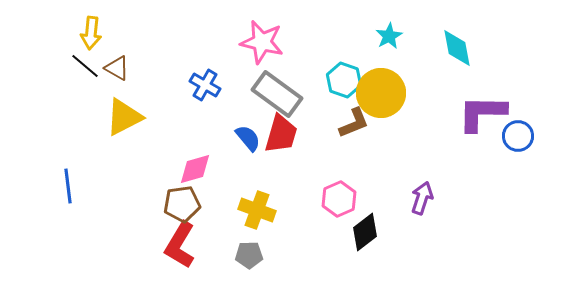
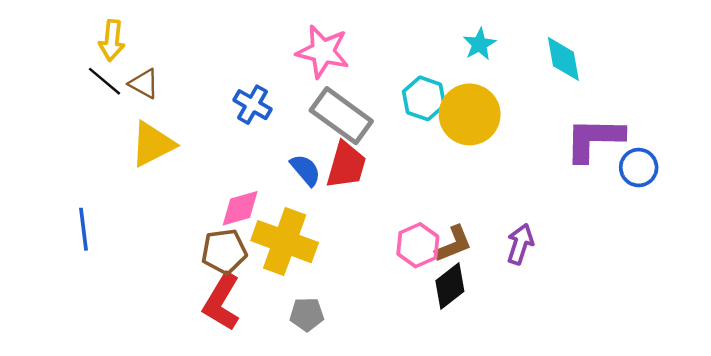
brown L-shape: (354, 123) -> (454, 244), moved
yellow cross: (257, 210) -> (285, 242), moved, size x1.4

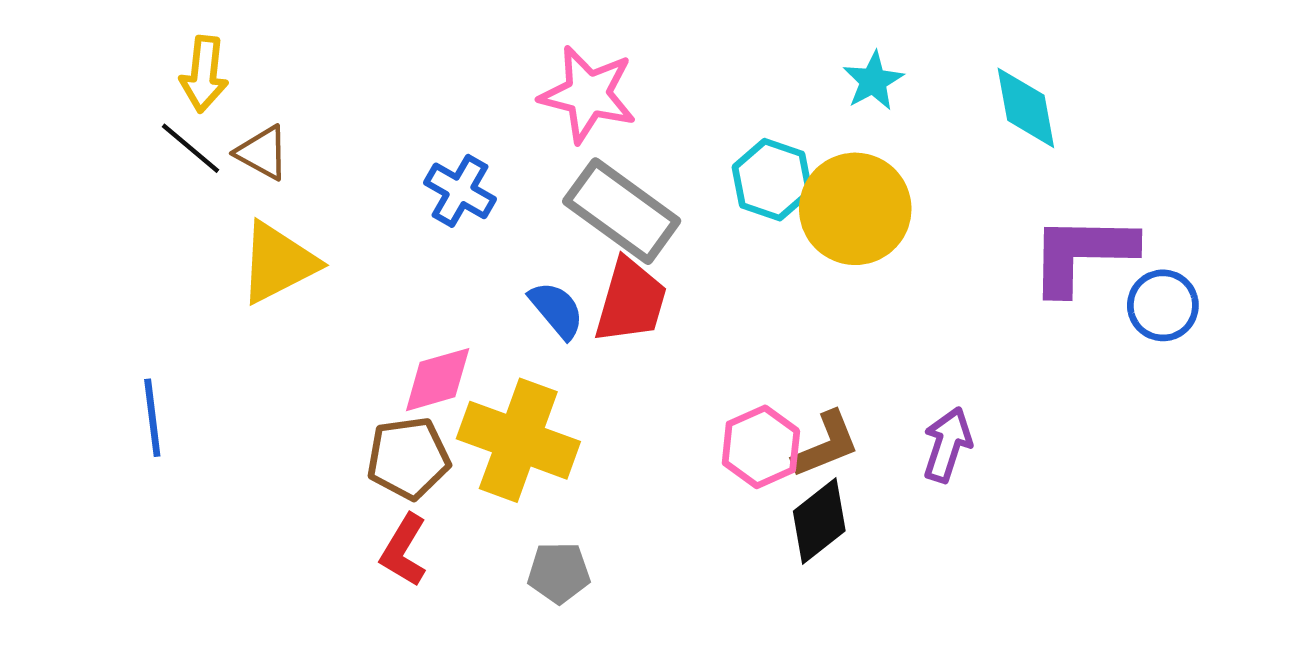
red L-shape: (222, 302) -> (404, 550), size x0.7

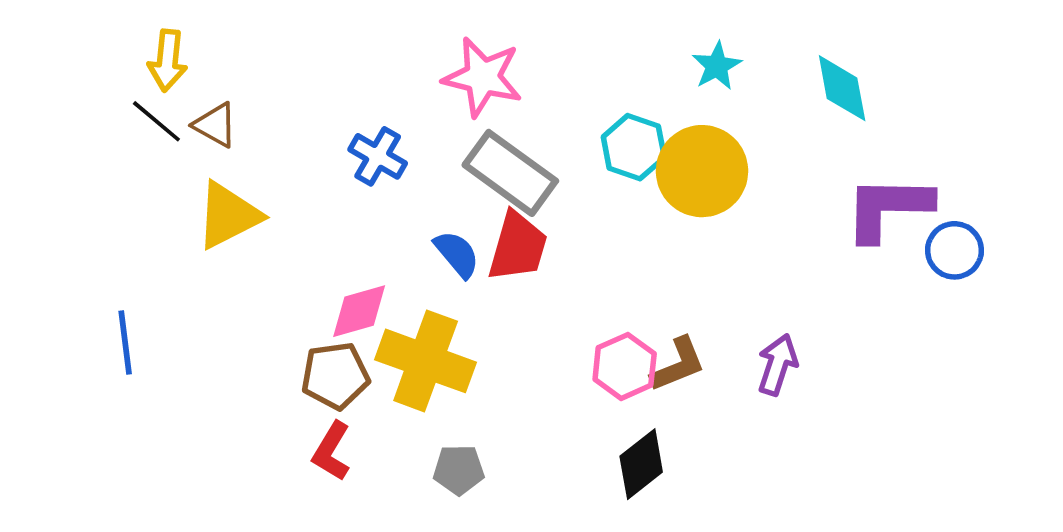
black diamond: (819, 521) -> (641, 464), moved

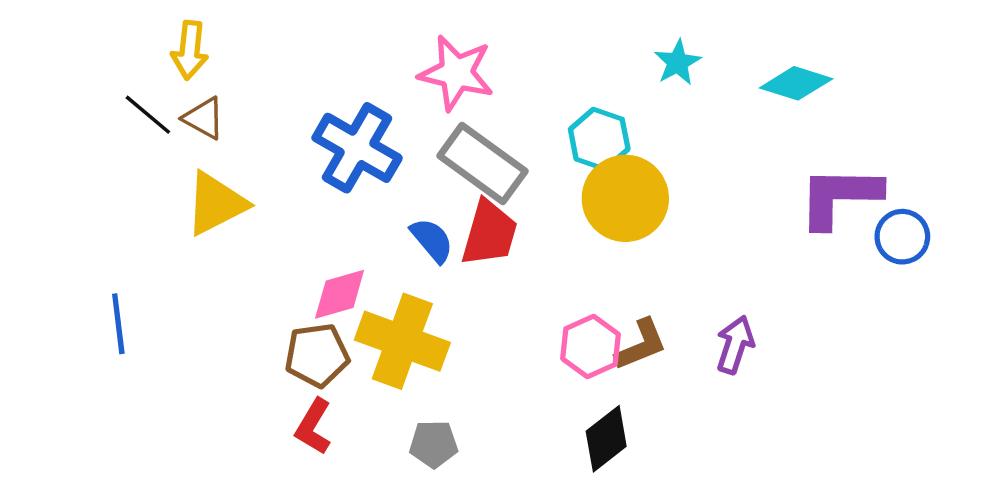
yellow arrow: (167, 60) -> (190, 50), moved
cyan diamond: (842, 88) -> (796, 83), turned -62
blue cross: (378, 156) -> (357, 148), size x1.6
yellow circle: (702, 171) -> (625, 198), moved

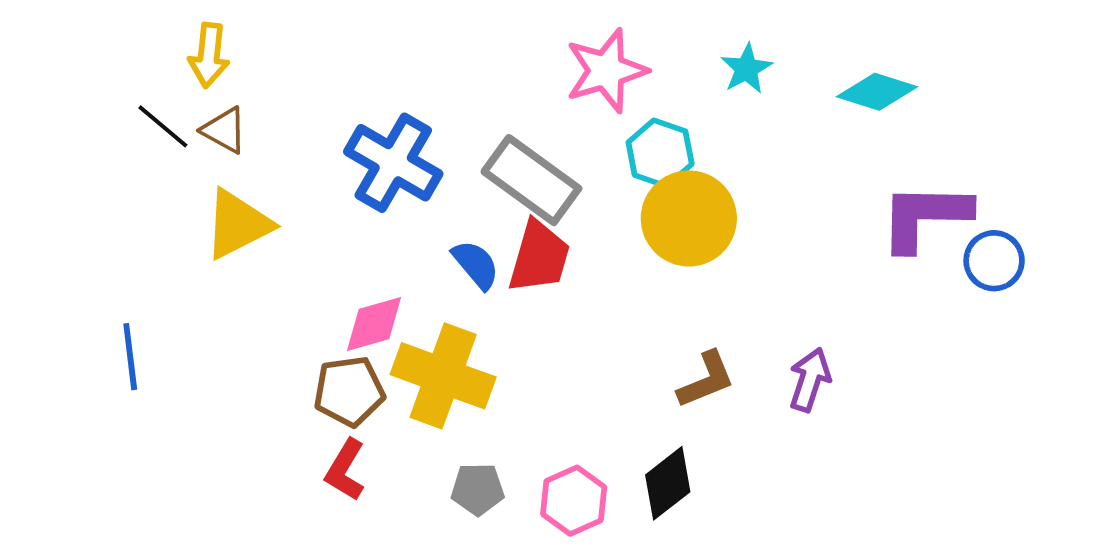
pink star: (456, 73) -> (606, 71), moved, turned -30
pink hexagon: (590, 346) -> (574, 501), moved

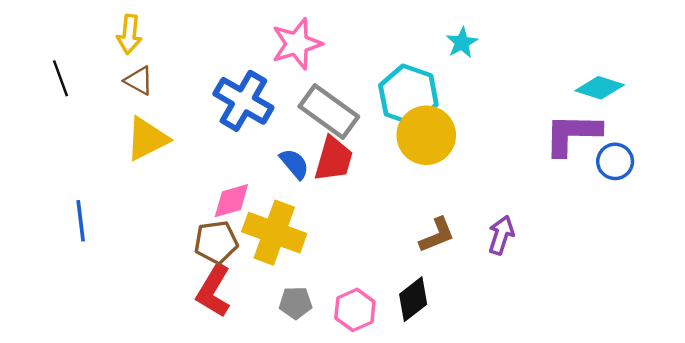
pink star: (606, 71) -> (297, 44), moved
cyan diamond: (877, 92) -> (600, 88), moved
black line: (163, 126) -> (60, 78), moved, turned 30
cyan hexagon: (660, 153) -> (408, 95), size x1.4
red L-shape: (345, 470) -> (214, 291), size x1.4

